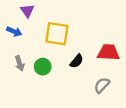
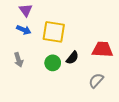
blue arrow: (14, 32) -> (24, 30), moved
green circle: (43, 67) -> (53, 63), moved

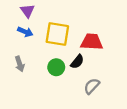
red trapezoid: (102, 49) -> (92, 42), moved
gray semicircle: (96, 80) -> (92, 86), moved

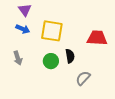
red trapezoid: (92, 42) -> (97, 38), moved
black semicircle: (77, 62) -> (70, 56), turned -48

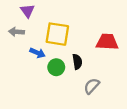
blue arrow: (23, 29) -> (37, 53), moved
gray arrow: (18, 58) -> (16, 32), moved, turned 112

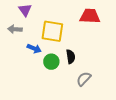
red trapezoid: (107, 42) -> (90, 16), moved

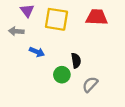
yellow square: (52, 31) -> (56, 19), moved
green circle: (51, 62) -> (62, 75), moved

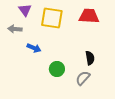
black semicircle: (76, 61) -> (90, 58), moved

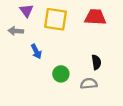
blue arrow: (34, 48) -> (36, 51), turned 40
gray semicircle: (83, 78) -> (89, 84), turned 42

